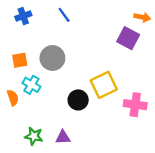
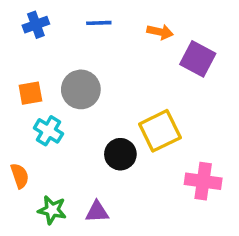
blue line: (64, 15) -> (99, 23), turned -56
orange arrow: (142, 17) -> (160, 32), moved
orange semicircle: (13, 98) -> (20, 176), moved
pink cross: (135, 105) -> (203, 181), moved

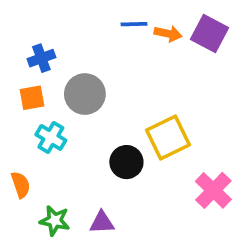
blue line: (99, 23) -> (134, 24), moved
blue cross: (36, 25) -> (41, 58), moved
purple square: (198, 59) -> (210, 34), moved
pink cross: (203, 181) -> (213, 190), turned 36

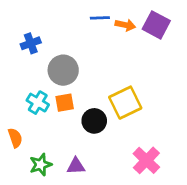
orange square: (32, 98) -> (65, 103), moved
pink cross: (213, 190) -> (146, 160), moved
green star: (55, 221) -> (41, 165), turned -30

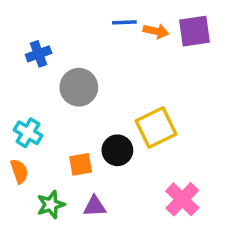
purple square: (156, 25) -> (194, 31), turned -36
cyan cross: (38, 103) -> (28, 133), moved
orange square: (65, 103) -> (81, 164), moved

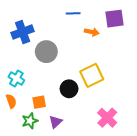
orange arrow: (156, 31) -> (92, 32), moved
blue cross: (39, 54) -> (23, 32), size x1.5
orange square: (81, 164) -> (39, 102), moved
purple triangle: (95, 206) -> (56, 122), turned -40

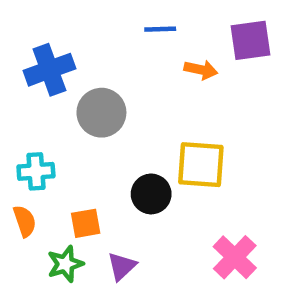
yellow square: (92, 75) -> (201, 165), turned 30
cyan cross: (16, 78) -> (36, 171), turned -35

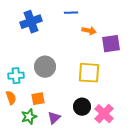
purple square: (251, 40) -> (111, 44), moved
blue cross: (49, 70) -> (31, 22), moved
gray circle: (101, 113) -> (45, 67), moved
black circle: (151, 194) -> (82, 107), moved

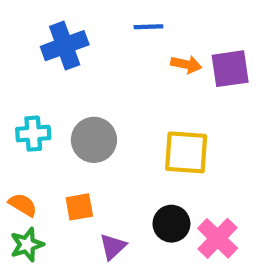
purple square: (111, 44) -> (230, 69), moved
cyan cross: (16, 76) -> (33, 134), moved
orange semicircle: (11, 98) -> (23, 205), turned -40
green star: (29, 117) -> (27, 245), moved

